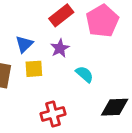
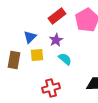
cyan semicircle: (85, 74) -> (65, 59), moved

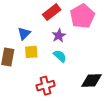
purple star: (56, 40) -> (59, 36), moved

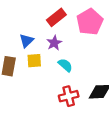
purple star: (59, 36) -> (54, 43), moved
red cross: (46, 86) -> (69, 96), moved

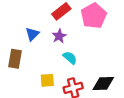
yellow square: (34, 61) -> (47, 80), moved

